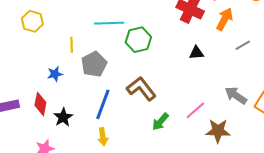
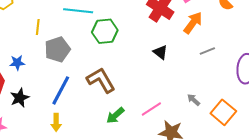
black triangle: (196, 53) -> (160, 52), turned 35
blue star: (55, 74) -> (17, 63), moved
gray arrow: (236, 95) -> (194, 100), size x0.6

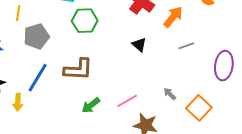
brown L-shape: (101, 80) -> (78, 69), turned 120
yellow arrow: (56, 122) -> (18, 102), moved

